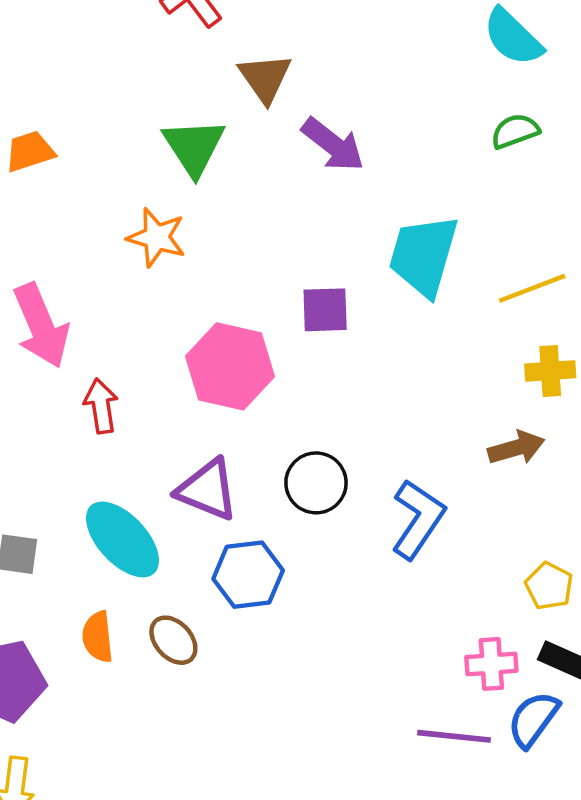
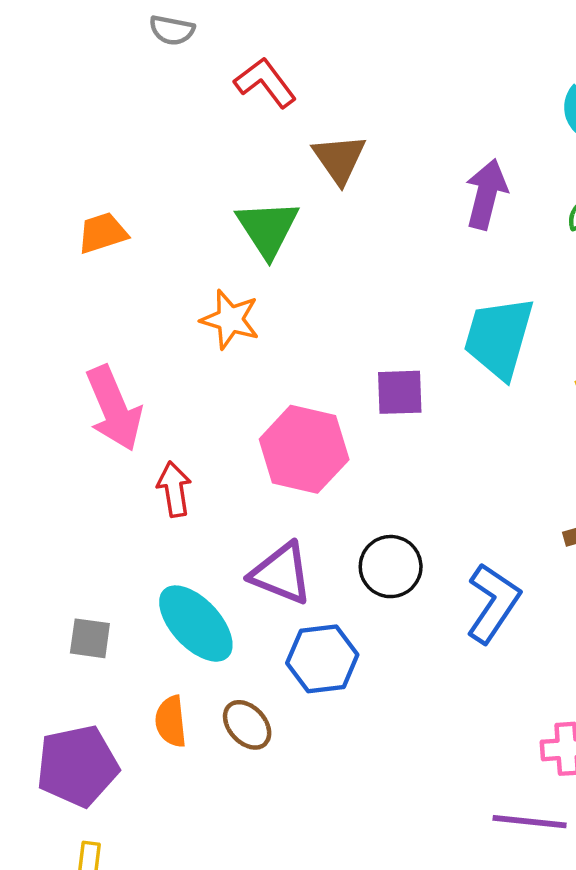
purple arrow: (333, 145) -> (486, 194), moved, turned -114

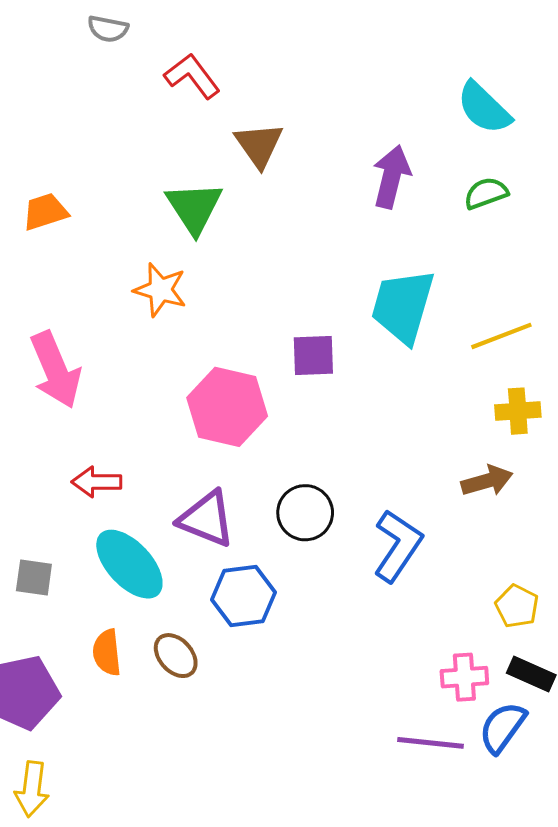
red arrow: (174, 489) -> (97, 482), moved, turned -81

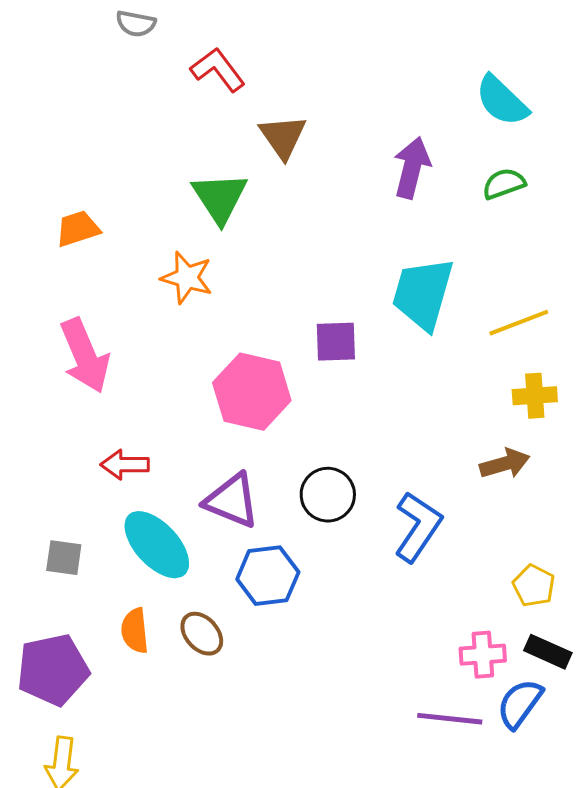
orange trapezoid: (45, 212) -> (78, 229), moved

